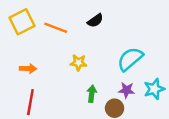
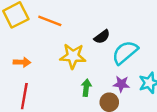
black semicircle: (95, 21) -> (102, 37), moved
yellow star: (78, 63) -> (73, 56), size x1.5

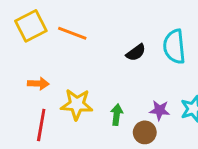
cyan semicircle: (125, 52) -> (174, 47), moved, turned -56
yellow star: (73, 56) -> (77, 104), moved

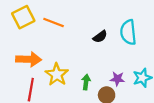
orange arrow: (38, 84) -> (29, 59), size x1.6
yellow star: (77, 104) -> (57, 74), turned 30

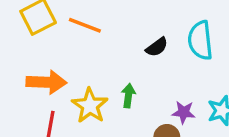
green arrow: (86, 82) -> (128, 96), moved

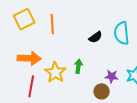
orange line: (85, 25) -> (52, 24), turned 66

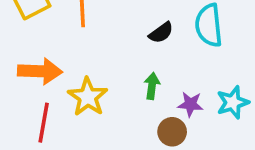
green arrow: (78, 66) -> (152, 86), moved

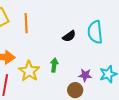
green arrow: (152, 86) -> (54, 65), moved

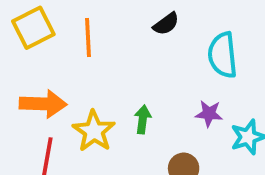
black semicircle: (69, 36) -> (166, 24), moved
purple star: (85, 75) -> (209, 114), moved

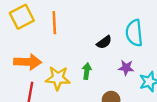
black semicircle: (166, 24) -> (104, 42), moved
yellow star: (94, 131) -> (58, 78), turned -30

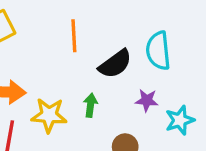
orange line: (54, 23) -> (74, 36), moved
black semicircle: (104, 42) -> (115, 64), size x1.5

